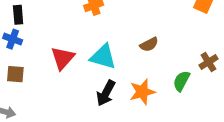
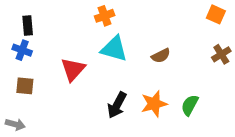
cyan triangle: (103, 57) -> (114, 49), moved
brown cross: (208, 62) -> (221, 54), moved
green semicircle: (181, 81) -> (190, 105), moved

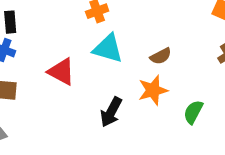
red triangle: (73, 69) -> (61, 72), turned -44
orange star: (154, 104) -> (153, 90), moved

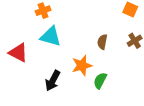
brown semicircle: (161, 56) -> (102, 42), moved, turned 128
green semicircle: (193, 112) -> (100, 81), moved

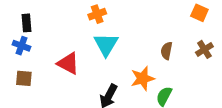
cyan triangle: (51, 36) -> (106, 44), turned 45

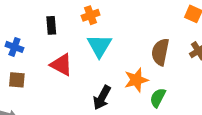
black rectangle: (27, 23) -> (51, 25), moved
brown semicircle: (167, 51) -> (160, 52), size x1.5

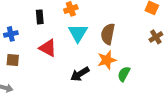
blue cross: (14, 47) -> (11, 34), turned -32
brown semicircle: (160, 52) -> (108, 34), moved
black arrow: (102, 98) -> (80, 74), turned 30

